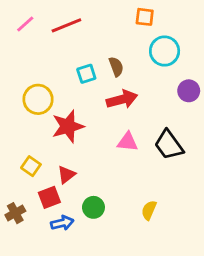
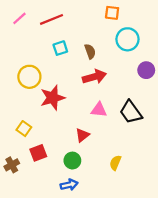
cyan square: (86, 74) -> (60, 48), moved
red triangle: (66, 175) -> (82, 135), moved
blue arrow: (62, 223) -> (69, 185), moved

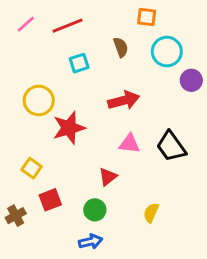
brown semicircle: (90, 51) -> (121, 47), moved
purple circle: (146, 70) -> (191, 80), moved

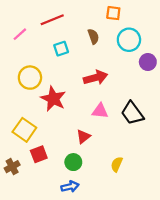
pink line: (26, 24) -> (20, 34), moved
red star: (69, 128) -> (53, 99), turned -30
yellow square: (32, 168) -> (24, 130), size x1.5

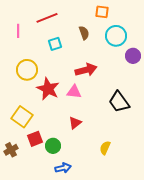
pink line: (20, 34) -> (18, 31), turned -48
pink triangle: (100, 111) -> (74, 92), moved
green circle: (73, 162) -> (53, 146), moved

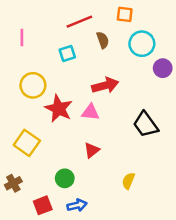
red line: (47, 18) -> (79, 22), moved
red square: (35, 139) -> (43, 205), moved

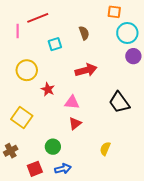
orange square: (125, 14) -> (114, 12), moved
red line: (79, 22) -> (38, 18), moved
cyan circle: (142, 44) -> (127, 33), moved
red star: (59, 109) -> (48, 89), size x0.6
pink triangle: (90, 112) -> (72, 102), moved

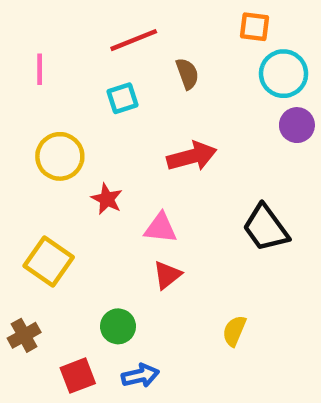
red line: (38, 18) -> (134, 40), moved

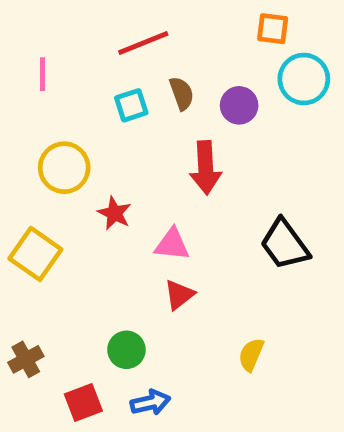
brown semicircle: (187, 74) -> (182, 93), moved
purple circle: (297, 125) -> (239, 105), moved
red arrow: (192, 156) -> (206, 168), turned 102
yellow square: (49, 262) -> (35, 254), moved

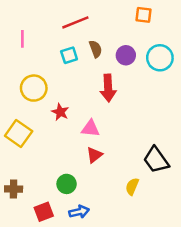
cyan circle: (304, 79) -> (160, 58), moved
black trapezoid: (285, 244) -> (156, 160), moved
brown cross: (26, 359) -> (14, 189), turned 30

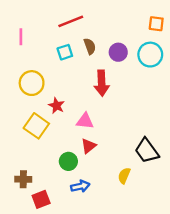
orange square: (143, 15) -> (156, 24), moved
yellow square: (19, 133) -> (36, 126), moved
green circle: (67, 184) -> (68, 161), moved
brown cross: (14, 189) -> (23, 179), moved
blue arrow: (79, 212) -> (80, 186), moved

